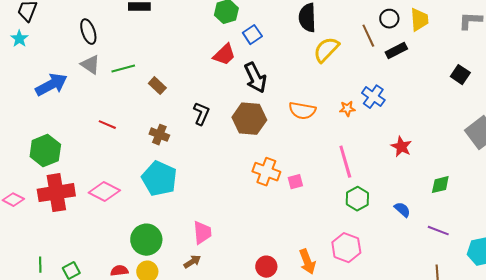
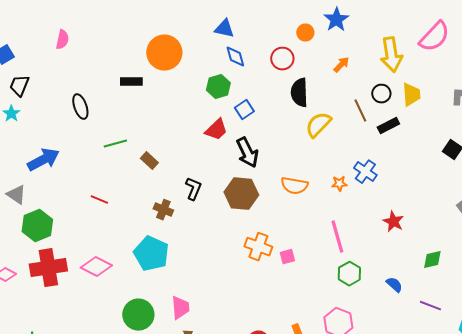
gray triangle: (90, 65) -> (16, 195), moved
brown cross: (159, 135) -> (163, 210), moved
pink trapezoid: (202, 233) -> (180, 308), moved

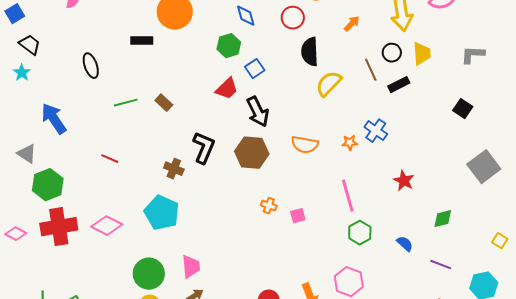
black trapezoid: (19, 86) -> (30, 45), turned 105
blue arrow: (43, 160) -> (54, 119), turned -96
brown rectangle: (149, 161) -> (164, 103), moved
black L-shape: (193, 189) -> (204, 148), size x1.4
orange cross: (258, 247) -> (269, 206), size x0.6

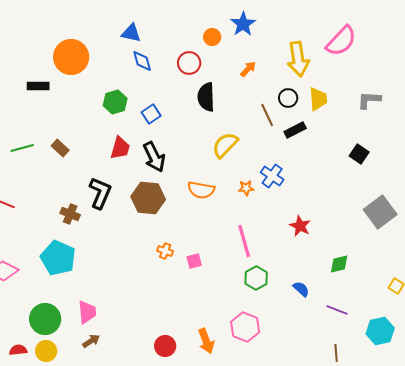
green hexagon: (229, 46) -> (115, 102), moved
yellow semicircle: (329, 84) -> (225, 145), moved
red trapezoid: (227, 89) -> (120, 148), moved, turned -30

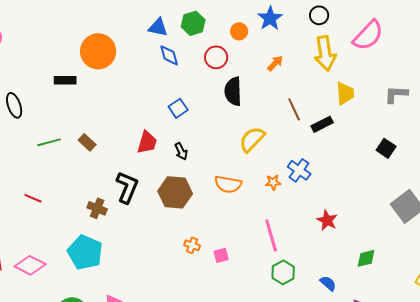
black circle: (288, 98) -> (319, 15), moved
green hexagon: (115, 102) -> (193, 23), moved
black arrow: (154, 157) -> (181, 151), size x0.6

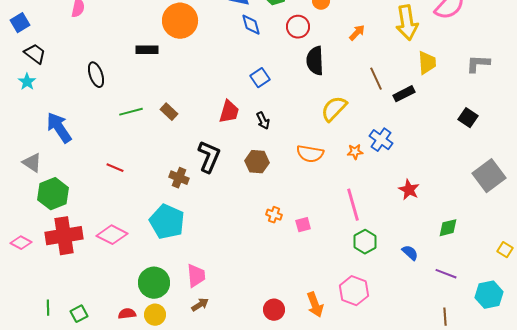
brown hexagon: (175, 192) -> (257, 162), size x0.7

